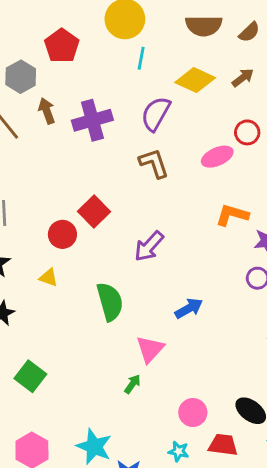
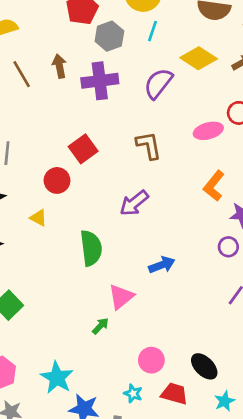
gray hexagon: (21, 77) -> (109, 36), moved
brown L-shape: (154, 163) -> (149, 145), moved
red square: (94, 212) -> (83, 149), moved
orange L-shape: (232, 215) -> (214, 186), turned -76

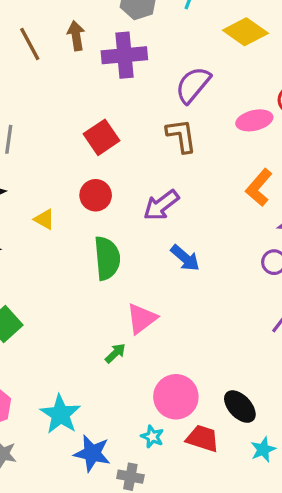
purple semicircle: (158, 83) -> (193, 85), moved
red circle: (57, 180) -> (96, 195), moved
blue arrow: (162, 265) -> (185, 258), moved, turned 60
pink circle: (151, 360) -> (176, 397), size x1.4

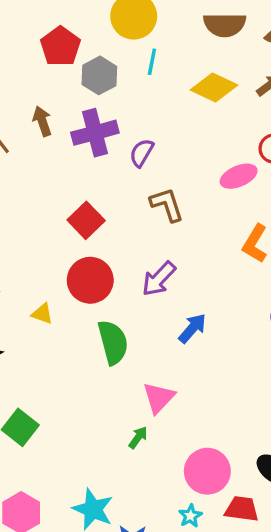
purple semicircle: (193, 85) -> (142, 153), moved, size x0.7
red circle: (96, 195) -> (90, 280), size x1.4
blue arrow: (185, 258) -> (192, 328), turned -80
cyan star: (152, 437) -> (190, 516), turned 30

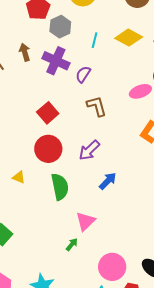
cyan line: (152, 62) -> (95, 40), moved
purple cross: (95, 133) -> (56, 61), turned 36
yellow triangle: (42, 314) -> (19, 177), moved

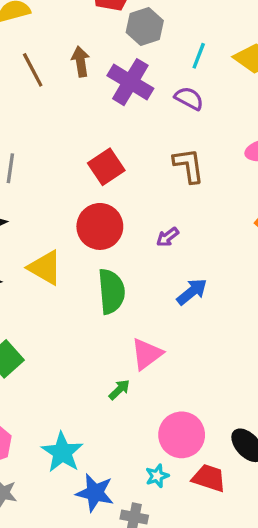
purple semicircle: (83, 74) -> (189, 98), moved, turned 78
purple arrow: (89, 150) -> (168, 237), size x0.6
yellow triangle: (19, 177) -> (45, 268), size x1.6

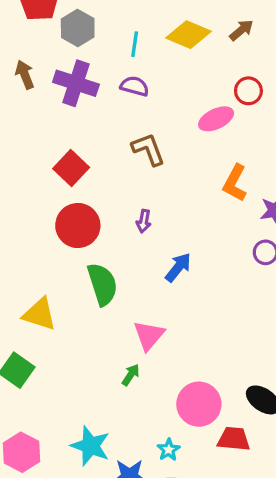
purple arrow: (168, 237) -> (144, 221), turned -30
yellow triangle: (45, 268) -> (40, 314), moved
cyan star: (157, 476) -> (169, 450), moved

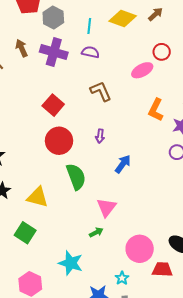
green arrow: (131, 375) -> (96, 232), turned 32
cyan star: (90, 446) -> (71, 263), moved

